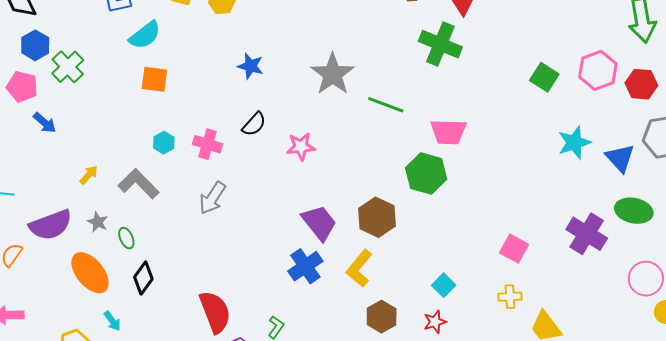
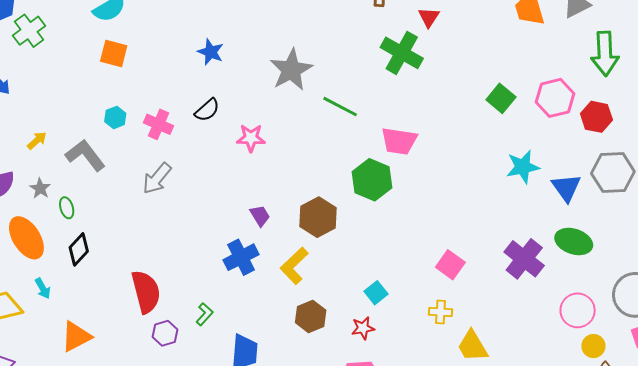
purple trapezoid: (319, 223) -> (260, 216), size x0.6

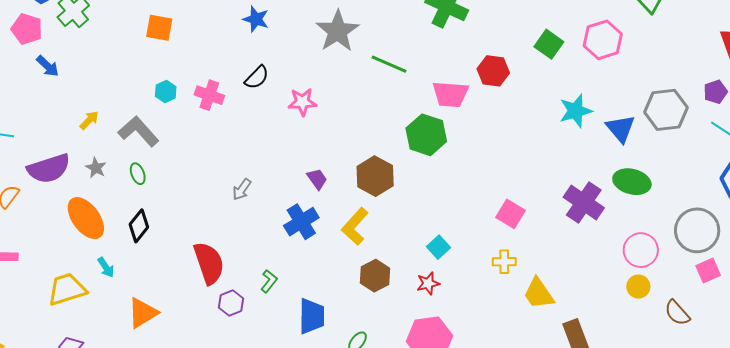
red hexagon: (596, 117) -> (493, 71), moved
gray arrow: (157, 178) -> (242, 189), moved, size x0.7
green ellipse: (67, 208) -> (138, 174), moved
yellow circle: (593, 346) -> (638, 287), moved

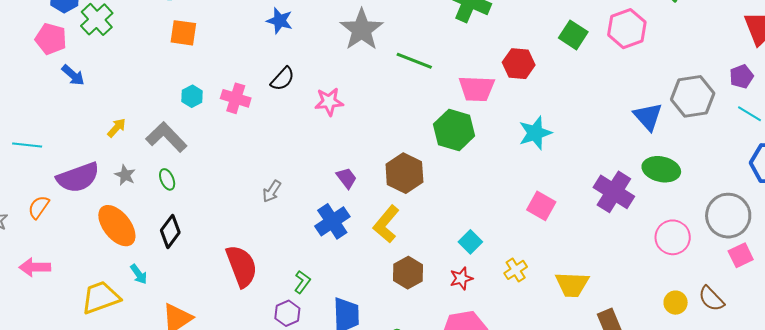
cyan star: (576, 111) -> (535, 133), moved
yellow cross: (504, 262) -> (516, 270), moved, turned -30
yellow circle: (638, 287) -> (676, 303), moved
yellow trapezoid: (539, 293) -> (572, 284), turned -51
purple hexagon: (231, 303) -> (287, 313), moved

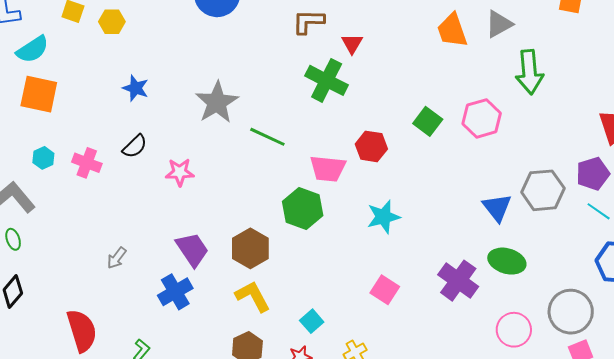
orange square: (183, 33) -> (39, 94), size x1.4
purple pentagon: (741, 76) -> (593, 174), size x1.4
purple trapezoid: (347, 178) -> (192, 250), size x1.6
yellow L-shape: (386, 224) -> (253, 296), moved, turned 108

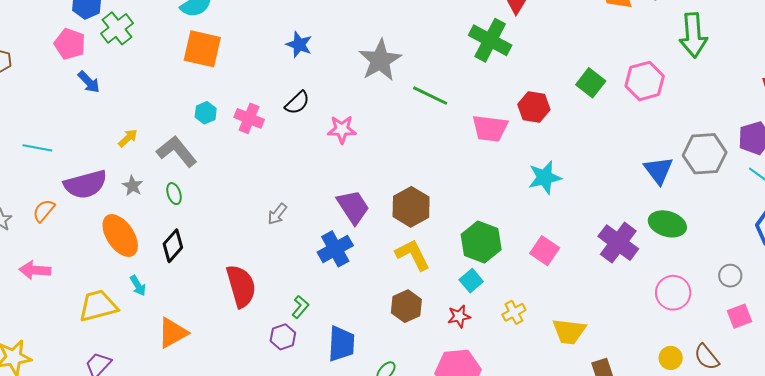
green hexagon: (303, 209) -> (481, 242), moved
gray circle: (571, 312) -> (730, 276), size x0.5

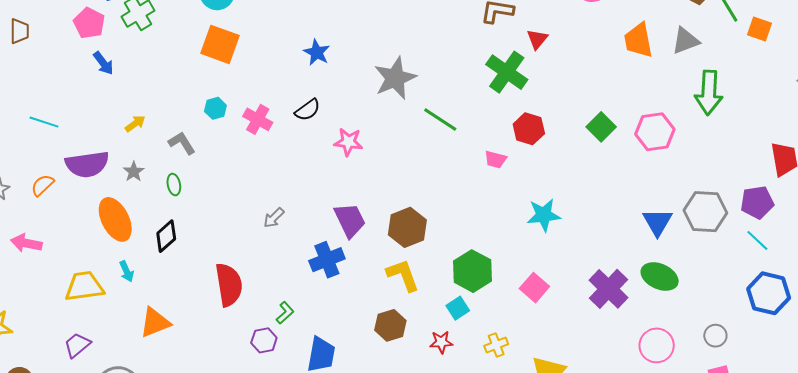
red hexagon: (534, 107) -> (529, 129), moved
pink trapezoid: (490, 128) -> (495, 159), size x0.6
gray L-shape: (177, 151) -> (182, 143), size x0.7

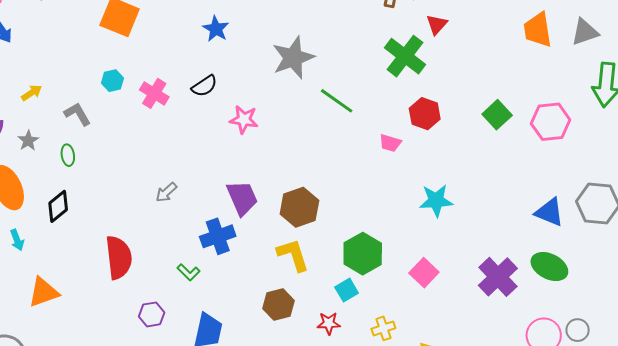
blue triangle: (657, 222) -> (549, 212), turned -40
green L-shape: (285, 313) -> (189, 272), moved, turned 85
gray circle: (715, 336) -> (578, 330), moved

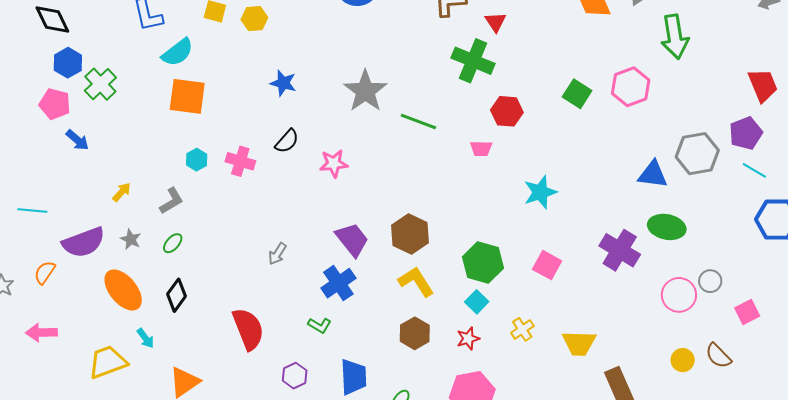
gray L-shape: (77, 114) -> (171, 201), turned 104
green ellipse: (68, 155) -> (173, 243), turned 65

